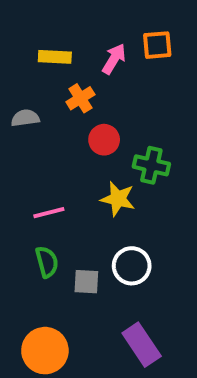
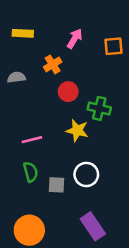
orange square: (157, 45) -> (113, 46), moved
yellow rectangle: (55, 57) -> (23, 33), moved

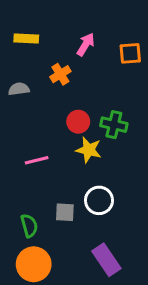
red circle: (68, 92) -> (78, 122), moved
green semicircle: (31, 172) -> (29, 226), moved

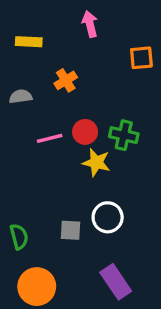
pink arrow: (86, 44) -> (90, 24), moved, turned -45
pink line: (37, 160) -> (50, 138), moved
green semicircle: (29, 226) -> (19, 237), moved

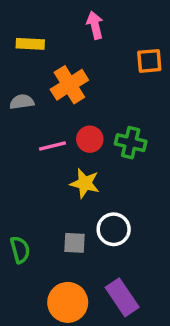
orange cross: (66, 80) -> (69, 85), size x1.5
yellow star: (96, 163) -> (85, 183), moved
orange circle: (37, 287) -> (68, 302), moved

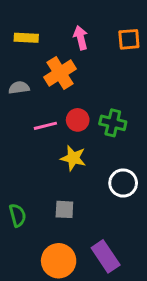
pink arrow: (95, 25) -> (81, 38), moved
orange square: (149, 61) -> (129, 39), moved
white circle: (114, 229) -> (123, 183), moved

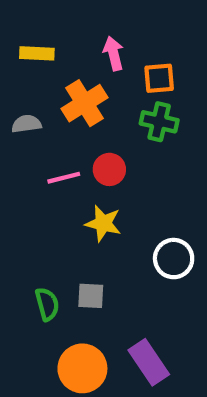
orange square: (129, 39) -> (159, 78), moved
green cross: (113, 123) -> (159, 122), moved
green semicircle: (18, 215) -> (47, 304), moved

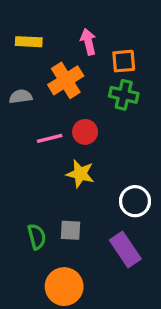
purple rectangle: (149, 362) -> (125, 250), moved

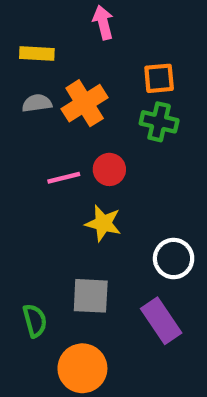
pink arrow: (88, 42) -> (103, 22), moved
gray semicircle: (21, 96) -> (37, 103), moved
gray square: (71, 230) -> (91, 296), size x1.4
green semicircle: (37, 237) -> (35, 321), moved

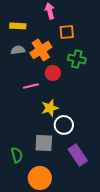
orange square: (159, 78) -> (67, 32), moved
red circle: (109, 169) -> (53, 73), moved
yellow star: (103, 223) -> (50, 108), turned -30
white circle: (174, 259) -> (64, 125), moved

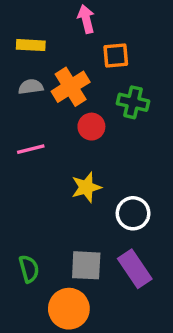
pink line: (31, 86) -> (31, 149), moved
white circle: (64, 125) -> (133, 213), moved
gray square: (44, 143) -> (86, 265), moved

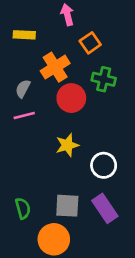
orange square: (116, 55) -> (90, 43), turned -30
gray semicircle: (31, 87) -> (23, 89), moved, turned -54
red circle: (91, 127) -> (71, 98), size x1.4

